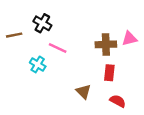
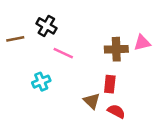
cyan cross: (38, 64) -> (41, 82), moved, turned 35
red rectangle: (109, 73) -> (110, 84), moved
red semicircle: (118, 101) -> (116, 111), moved

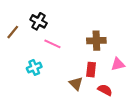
brown line: (15, 39) -> (13, 32), turned -40
pink triangle: (142, 43) -> (118, 64), moved
red semicircle: (116, 111) -> (105, 90), moved

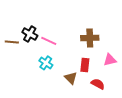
black cross: (39, 21) -> (30, 34), moved
brown line: (13, 32) -> (12, 42), moved, turned 56
cyan cross: (34, 67) -> (46, 63), moved, turned -32

